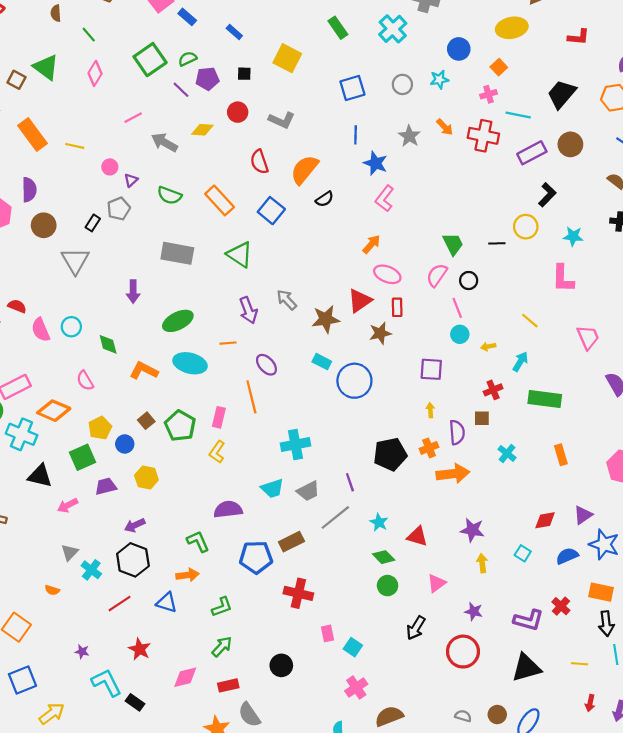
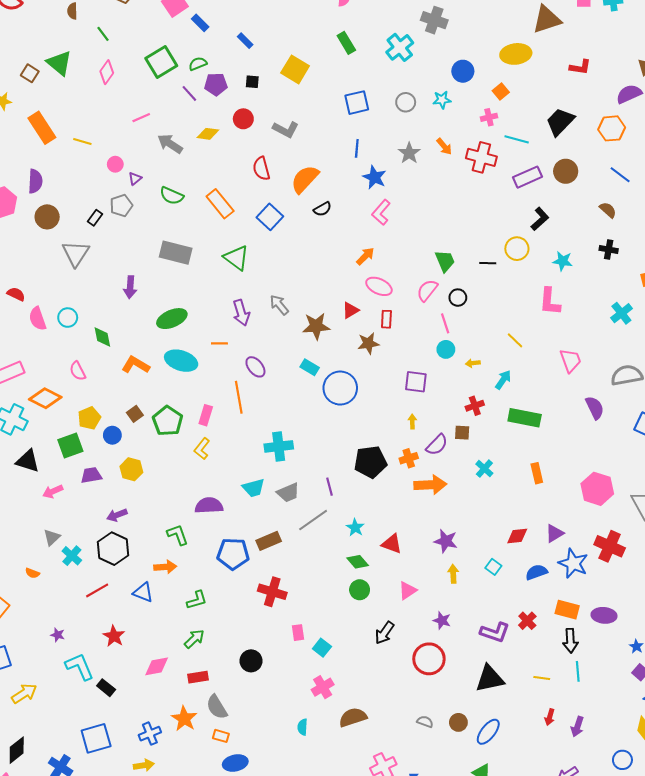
red triangle: (360, 301) -> (350, 310), size x0.7
purple semicircle: (457, 432) -> (437, 445), turned 45

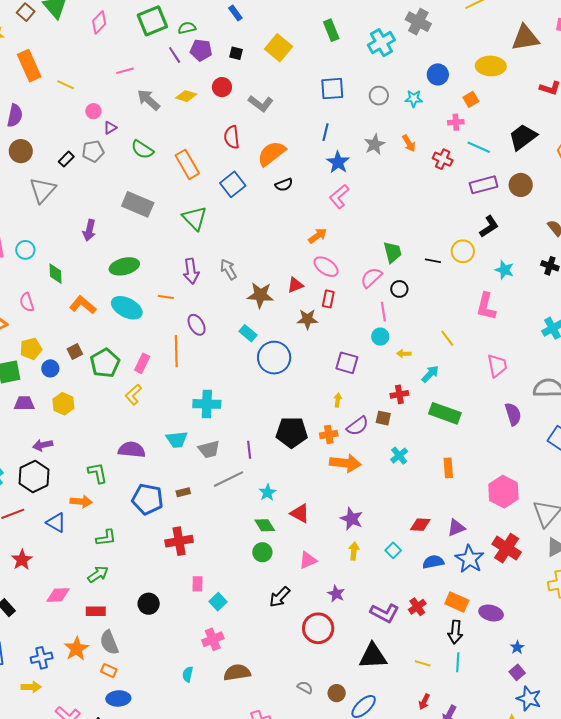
red cross: (481, 157) -> (443, 159), size x0.7
brown rectangle: (269, 541) -> (183, 492), size x0.6
red cross: (272, 592) -> (179, 541), turned -36

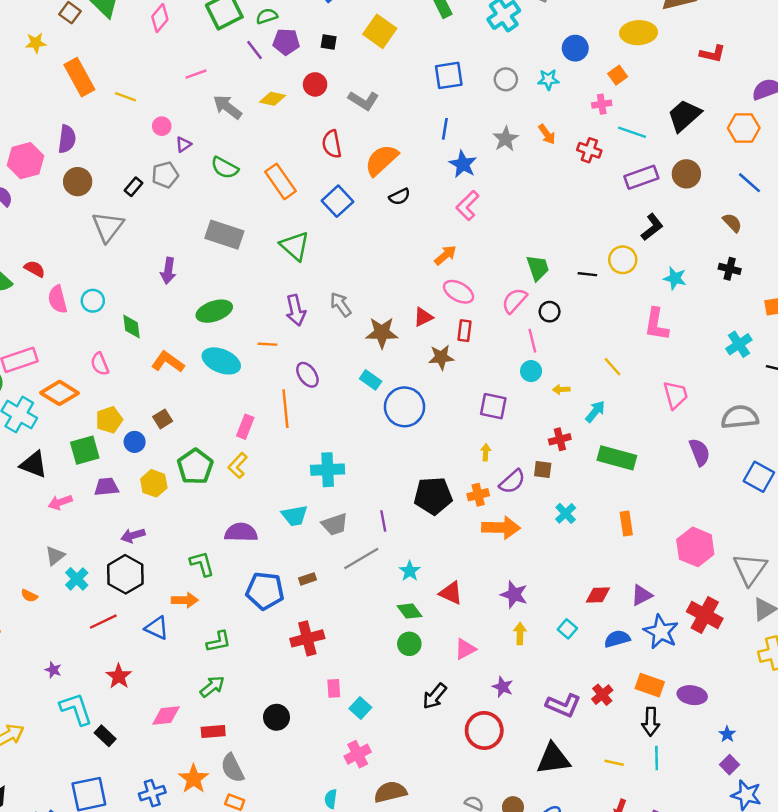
green pentagon: (105, 363) -> (195, 467), moved

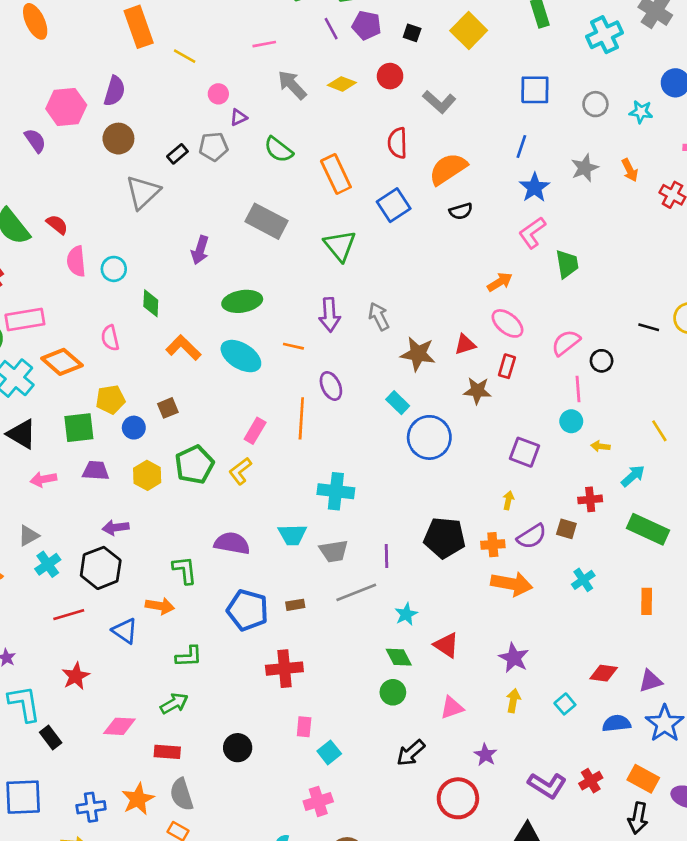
green trapezoid: (538, 268) -> (567, 264), moved

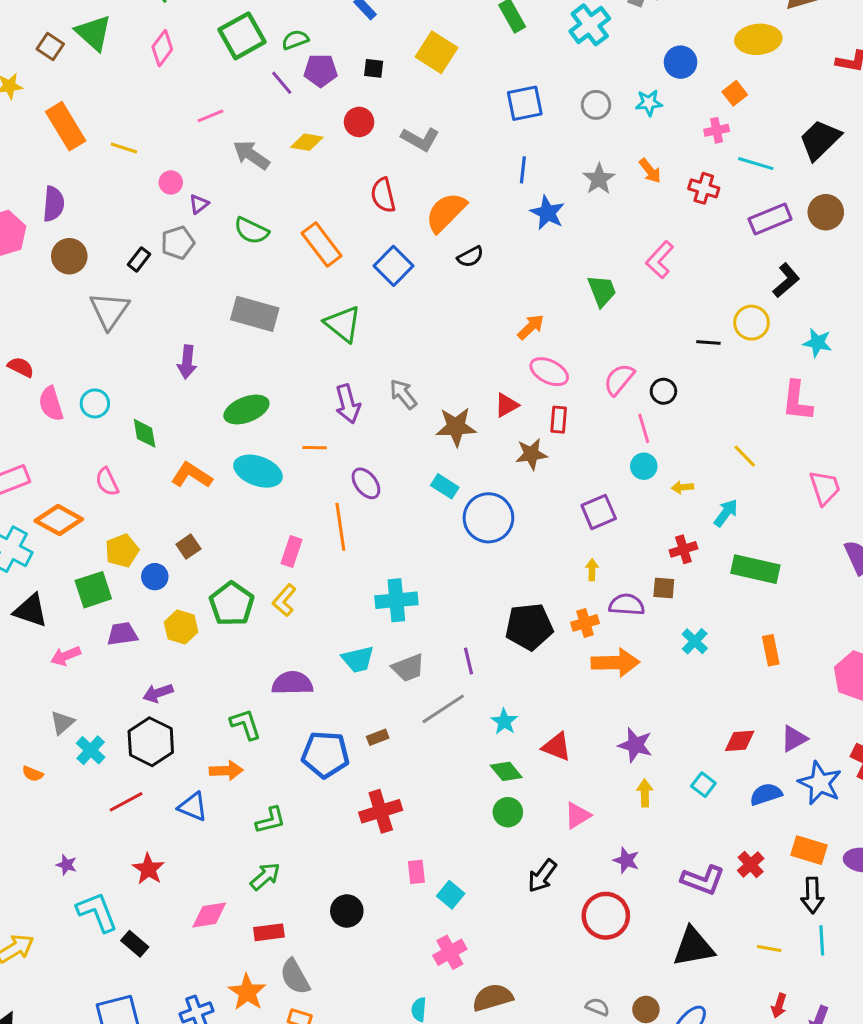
pink L-shape: (532, 233) -> (660, 260), moved
purple square: (525, 452) -> (599, 512), turned -32
purple semicircle: (532, 536) -> (627, 605), turned -132

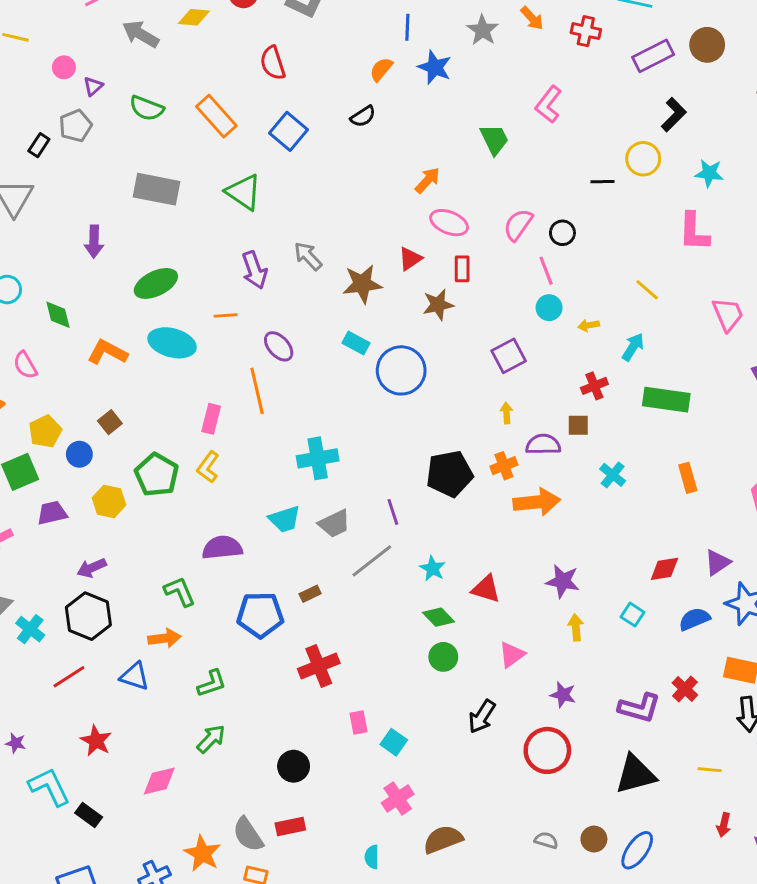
orange semicircle: (446, 212) -> (381, 69), moved, size x0.6
red rectangle: (269, 932) -> (290, 826), moved

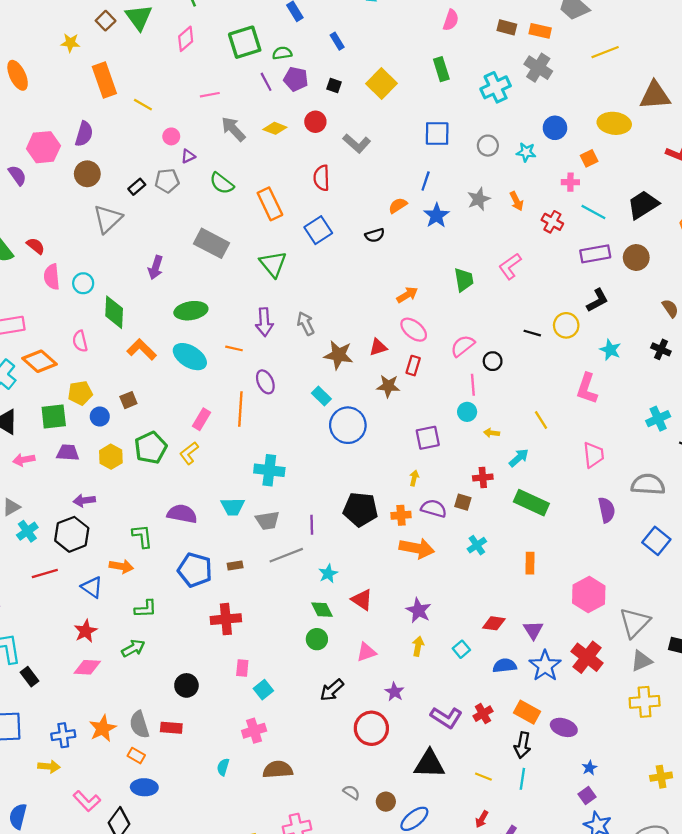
green diamond: (58, 315) -> (114, 312), size x1.4
purple triangle: (717, 562) -> (533, 630), turned -45
red star: (96, 741) -> (86, 631), moved

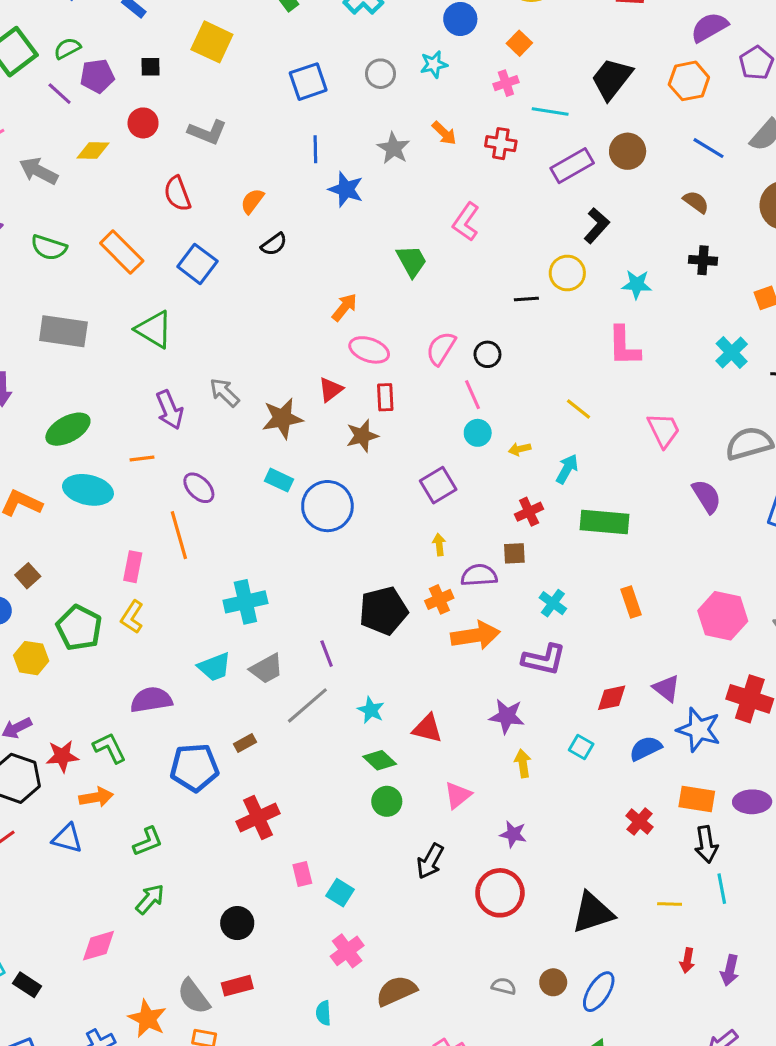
orange semicircle: (398, 206) -> (252, 201), moved
red star: (86, 631) -> (62, 756), moved, turned -30
purple L-shape: (446, 717) -> (544, 660), moved

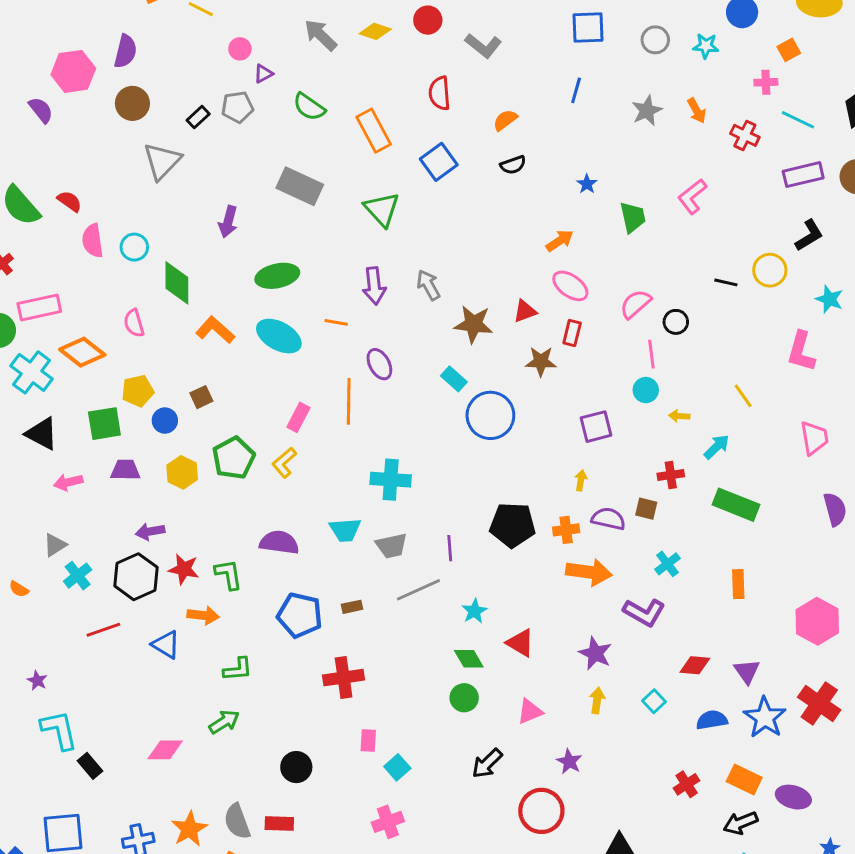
blue star: (346, 189) -> (587, 184), moved, size x0.6
black arrow: (706, 844) -> (741, 823), turned 60

